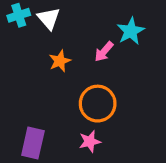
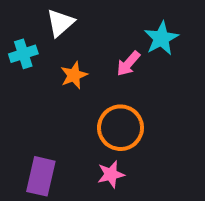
cyan cross: (19, 15) -> (23, 54), moved
white triangle: (49, 18) -> (60, 23), turned 30

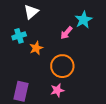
cyan cross: (23, 54) -> (19, 36), moved
orange star: (74, 75) -> (36, 48), moved

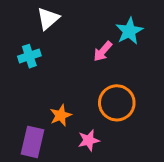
orange star: (36, 48) -> (61, 115), moved
orange circle: (62, 66) -> (117, 103), moved

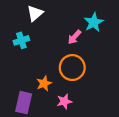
orange circle: (117, 103) -> (72, 68), moved

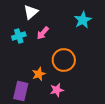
pink arrow: (74, 37) -> (43, 33), moved

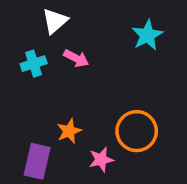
pink arrow: (43, 33) -> (76, 58), turned -104
orange circle: (64, 60) -> (137, 131), moved

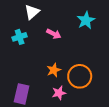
pink arrow: (76, 58) -> (54, 34), moved
orange star: (69, 131) -> (54, 70), moved

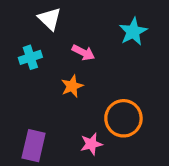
white triangle: (32, 12) -> (50, 19), turned -35
orange star: (54, 70) -> (72, 86), moved

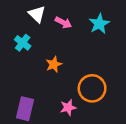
pink arrow: (83, 53) -> (63, 22), moved
cyan cross: (30, 57) -> (23, 43), turned -35

